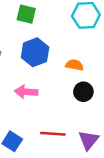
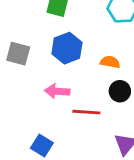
red line: (53, 134) -> (86, 112), moved

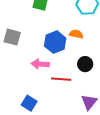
blue hexagon: (67, 48) -> (55, 42), moved
orange semicircle: (110, 62) -> (76, 34), moved

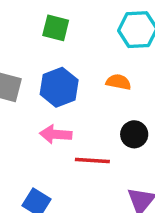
blue hexagon: (55, 42) -> (59, 87), moved

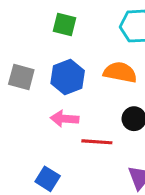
orange semicircle: (118, 82) -> (120, 72), size x1.5

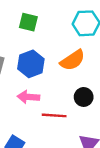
orange semicircle: (120, 72) -> (73, 60), turned 135

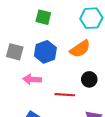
pink arrow: (28, 97) -> (32, 79), moved

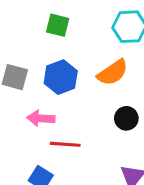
red line: (65, 95) -> (65, 144), moved

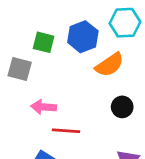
green square: (58, 25) -> (44, 42), moved
blue hexagon: (61, 77) -> (83, 37), moved

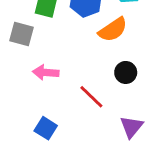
red line: (66, 131) -> (91, 97), moved, turned 40

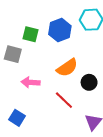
orange semicircle: (113, 30) -> (67, 68), moved
blue square: (46, 128) -> (17, 118), moved

